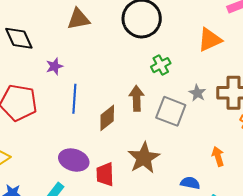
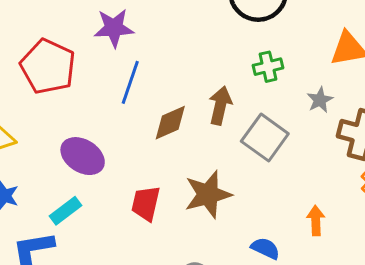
purple star: (54, 66) -> (114, 28), size x1.5
gray star: (197, 93) -> (320, 100), moved
purple ellipse: (74, 160) -> (83, 156), moved

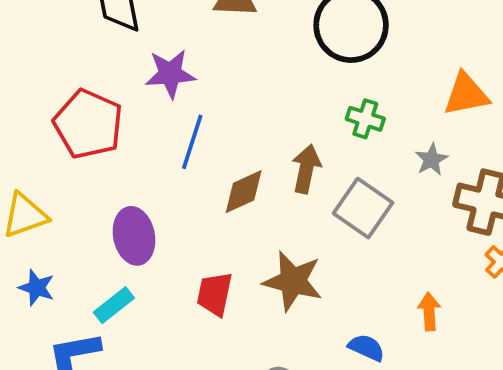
green cross: (268, 67) -> (365, 119), turned 32
purple ellipse: (83, 156) -> (134, 236), turned 48
brown star: (208, 194) -> (293, 281), turned 30

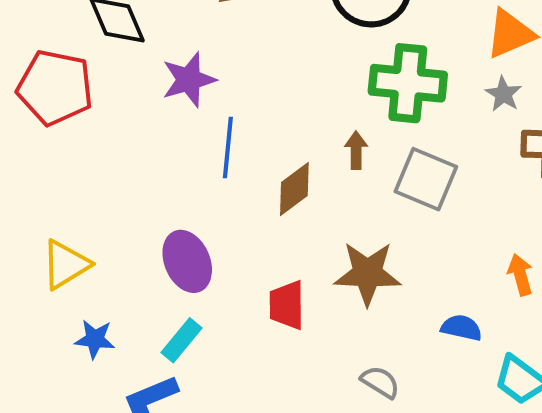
green cross: (365, 119) -> (408, 83), size x1.8
red pentagon: (88, 124) -> (55, 88), moved
gray star: (431, 159) -> (503, 94), moved
brown arrow: (306, 169) -> (356, 150), size x0.7

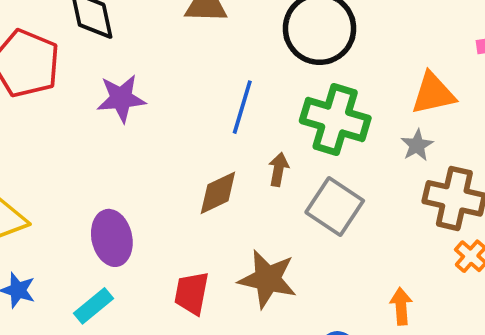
purple star: (189, 80) -> (121, 98), moved
blue line: (228, 148) -> (242, 107), moved

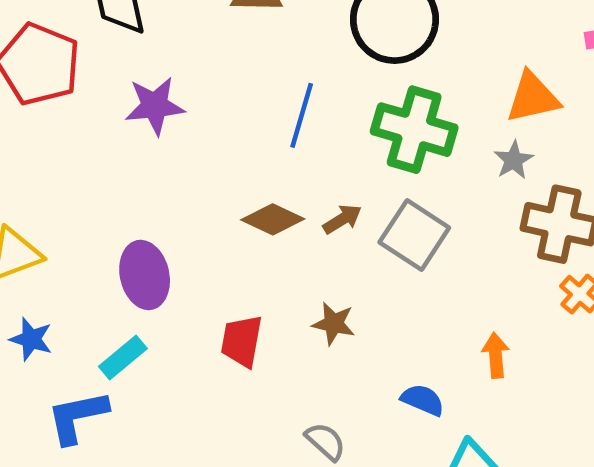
brown arrow: (278, 169) -> (342, 219), moved, turned 48
brown diamond: (218, 193) -> (273, 219), turned 51
brown star: (268, 279) -> (334, 324), size x0.6

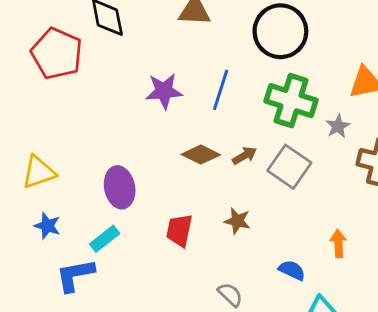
purple star: (155, 106) -> (164, 91), moved
gray star: (514, 160) -> (338, 126), moved

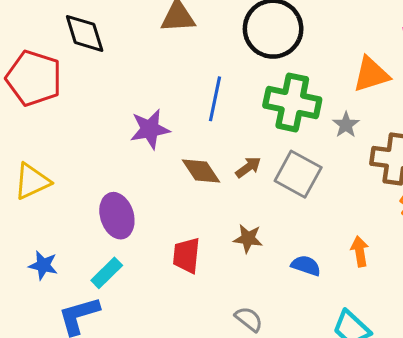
purple star: (164, 91) -> (150, 129), moved
brown diamond: (201, 155) -> (201, 171), turned 36
yellow triangle: (39, 172) -> (32, 181), moved
blue semicircle: (292, 270) -> (306, 266), moved

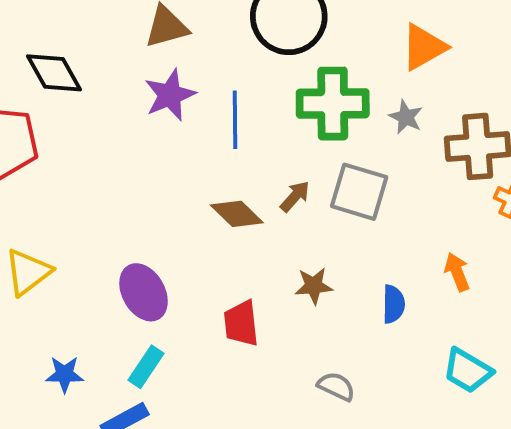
purple star: (150, 129) -> (170, 95), moved
blue semicircle: (306, 266) -> (393, 304), turned 84

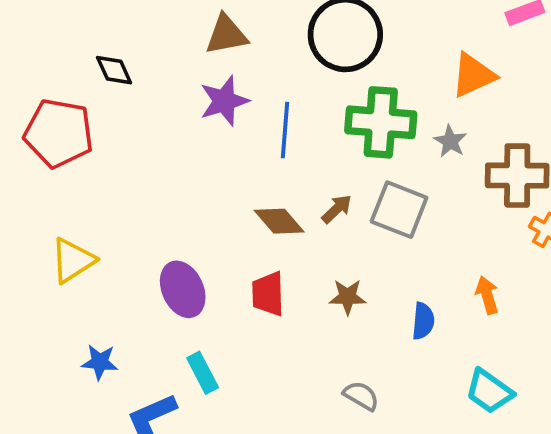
black diamond: (54, 73) -> (114, 70), size x0.7
red trapezoid: (241, 323) -> (268, 294), moved
cyan rectangle: (146, 367) -> (203, 373), moved, turned -66

